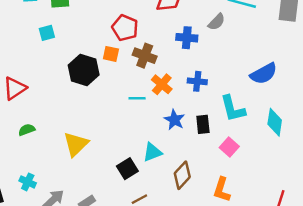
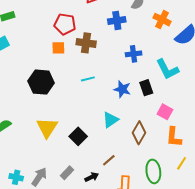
black hexagon: (84, 70) -> (41, 82), moved
orange cross: (162, 84) -> (162, 20), moved
pink square: (229, 147) -> (165, 112), moved
black square: (127, 169) -> (78, 136), moved
cyan cross: (28, 182) -> (16, 177), moved

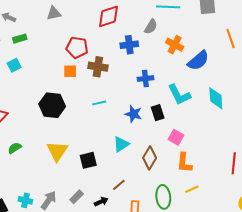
black square: (78, 136) -> (88, 160), turned 30
yellow line: (182, 163) -> (192, 189), turned 32

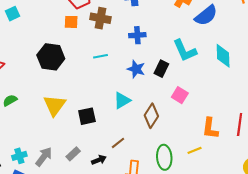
blue cross: (145, 79) -> (137, 35), moved
black rectangle: (158, 113) -> (161, 69), turned 42
orange L-shape: (184, 163) -> (210, 128), moved
cyan cross: (25, 200) -> (19, 156), turned -32

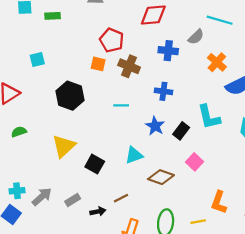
cyan square: (13, 14) -> (37, 60), moved
black square: (87, 116) -> (95, 164), turned 30
brown diamond: (151, 116) -> (161, 177), turned 65

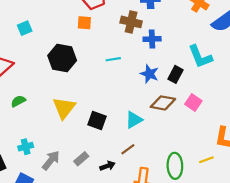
brown cross: (129, 66) -> (131, 22), moved
cyan triangle: (134, 155) -> (134, 120), moved
brown diamond: (161, 177) -> (163, 103), moved
cyan cross: (17, 191) -> (26, 147), moved

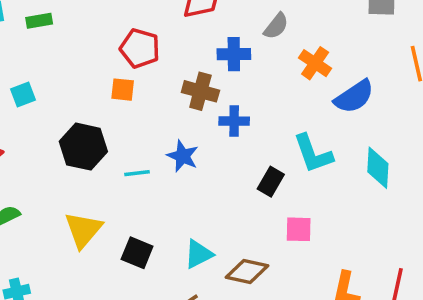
cyan line: (113, 59) -> (137, 173), moved
blue star: (149, 74) -> (183, 156), moved
pink square: (193, 102) -> (299, 229), turned -35
brown diamond: (163, 103) -> (247, 272), moved

